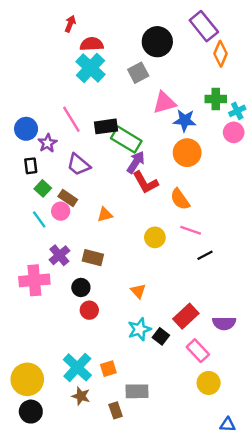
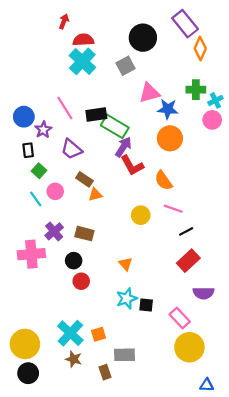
brown rectangle: (68, 198) -> (84, 179), moved
red rectangle: (186, 316) -> (188, 261), moved
black square: (161, 336) -> (146, 305), turned -32
yellow circle: (209, 383) -> (189, 347), size x1.4

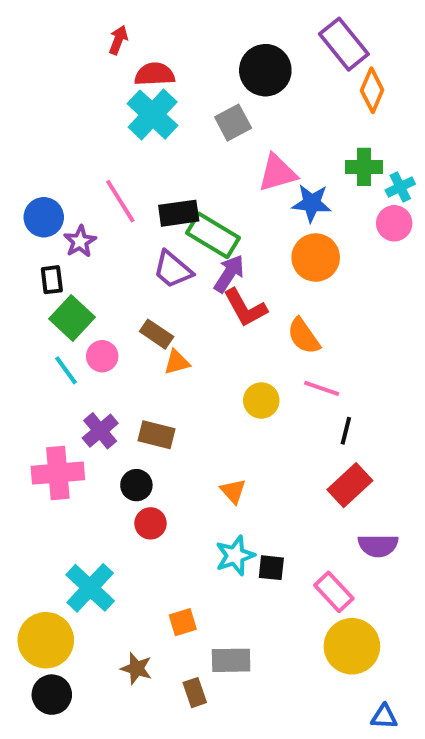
purple trapezoid: (71, 149) -> (173, 270), moved
green square: (39, 171) -> (72, 318), size x1.5
black line: (186, 231) -> (346, 431), turned -48
cyan cross: (70, 333) -> (90, 588), moved

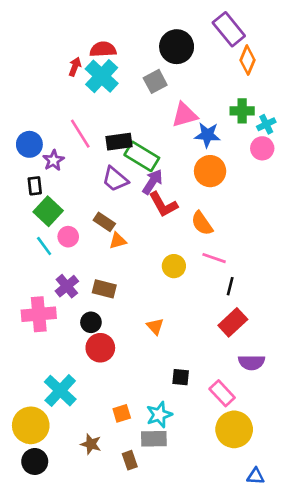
red arrow: (118, 40) -> (75, 67), moved
red circle: (151, 523) -> (100, 348), size x1.4
cyan star: (235, 556) -> (159, 415), moved

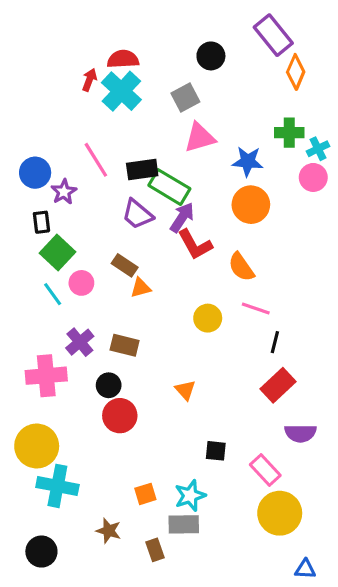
black circle: (177, 47) -> (211, 56), size x0.7
pink triangle: (185, 115) -> (200, 137), moved
cyan cross: (60, 391) -> (57, 486), moved, turned -32
yellow circle: (31, 425) -> (37, 446), moved

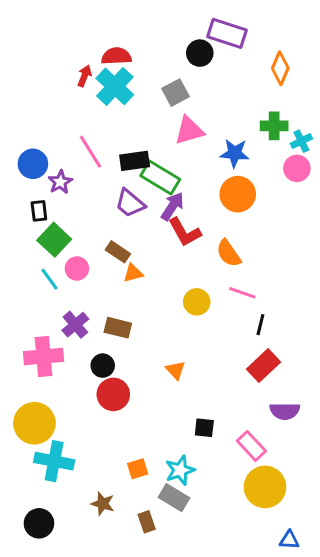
purple rectangle: (273, 35) -> (227, 33), moved, turned -33
gray rectangle: (184, 524) -> (174, 498), turned 32

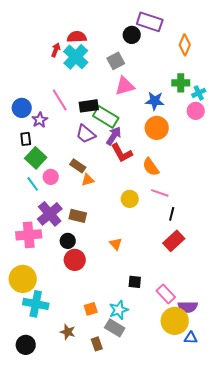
purple cross: (75, 325) -> (50, 214), size x1.4
purple semicircle: (285, 411) -> (188, 307), moved
blue triangle: (289, 540) -> (191, 338), moved

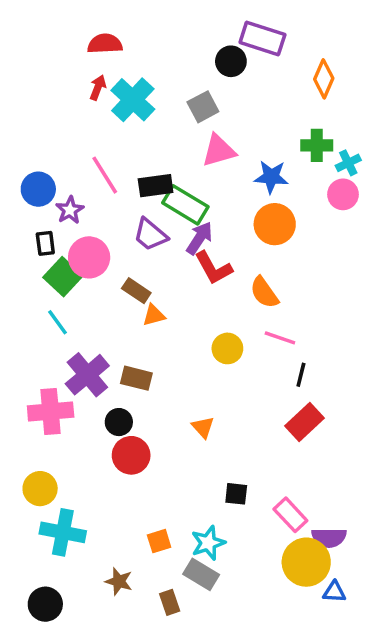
red semicircle: (77, 37) -> (105, 44), moved
pink circle: (51, 177) -> (89, 257), moved, size x1.5
yellow circle: (23, 279) -> (40, 489), size x0.7

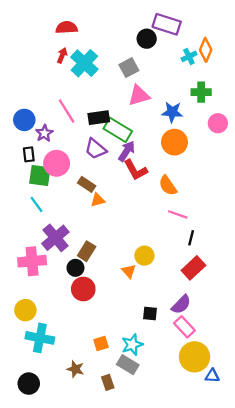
cyan cross: (348, 163) -> (189, 56), moved
green square: (63, 277) -> (40, 176), turned -35
yellow circle: (227, 348) -> (144, 256), moved
brown rectangle: (136, 378) -> (87, 251), moved, turned -72
purple semicircle: (329, 538) -> (181, 305), moved, turned -45

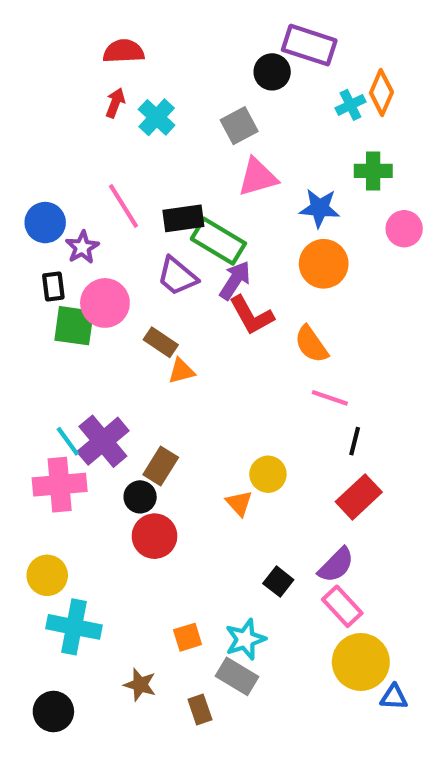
cyan cross: (84, 63) -> (157, 117), size x0.7
cyan line: (37, 204) -> (68, 441), moved
black square: (150, 313) -> (278, 582), turned 32

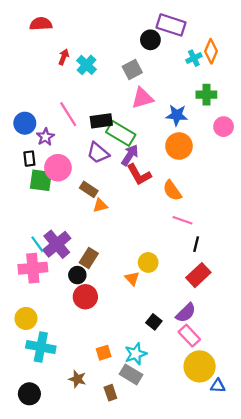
red semicircle: (124, 51) -> (41, 24), moved

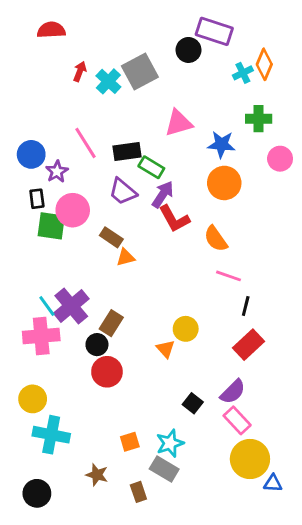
gray square: (132, 69) -> (140, 71), moved, size x1.4
green rectangle: (121, 133) -> (151, 167), size x0.7

